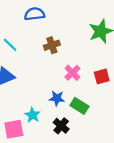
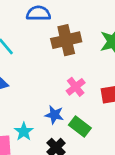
brown cross: (52, 45) -> (66, 40), moved, size x1.5

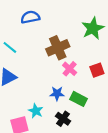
brown cross: (66, 40) -> (58, 48), moved

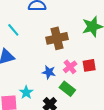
pink cross: (70, 69) -> (70, 67), moved
blue star: (57, 94) -> (49, 72), moved

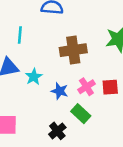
cyan line: (13, 30) -> (20, 35), turned 40
cyan star: (26, 92) -> (34, 77), moved

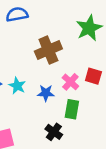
red square: (110, 87) -> (93, 76), turned 35
green rectangle: (81, 114) -> (72, 109), turned 72

